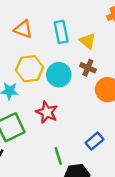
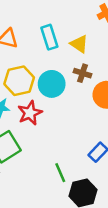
red star: (47, 112) -> (30, 113), moved, turned 30

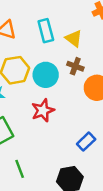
red star: (30, 113) -> (43, 110), moved
green line: (60, 173) -> (20, 169), moved

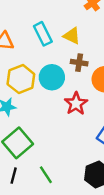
red star: (43, 110) -> (76, 104), moved

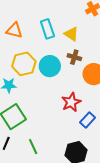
red star: (76, 104) -> (71, 102), moved

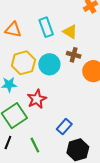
red star: (71, 102) -> (37, 99), moved
blue rectangle: (88, 120) -> (64, 127), moved

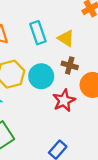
red star: (37, 99) -> (64, 100), moved

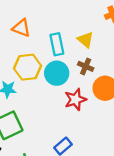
cyan rectangle: (38, 33) -> (57, 44), moved

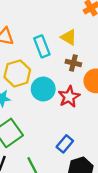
cyan circle: (57, 73) -> (43, 89), moved

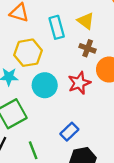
cyan circle: (43, 89) -> (45, 85), moved

